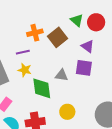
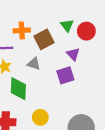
purple square: (84, 68) -> (65, 75), turned -36
gray triangle: (61, 75) -> (34, 64), moved

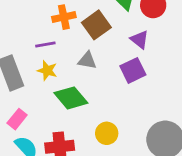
green diamond: (18, 89) -> (71, 98), turned -35

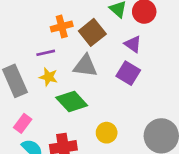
gray triangle: (87, 60) -> (85, 66), size x1.4
purple square: (133, 70) -> (128, 73), turned -30

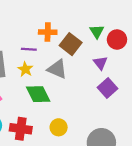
brown square: (92, 32) -> (71, 44), turned -30
purple square: (128, 73) -> (107, 88), moved

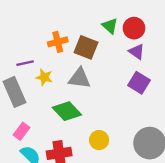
purple line: (29, 49) -> (25, 63), moved
purple triangle: (100, 63) -> (137, 52), moved
yellow star: (25, 69) -> (44, 77), moved

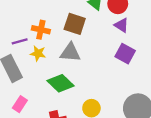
orange cross: (58, 42) -> (41, 30), moved, turned 30

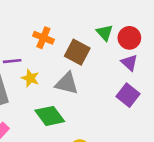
orange cross: (41, 30) -> (43, 38), moved

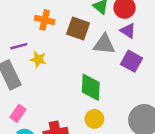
gray triangle: (67, 83) -> (104, 44), moved
green diamond: (50, 116) -> (91, 87), moved, turned 48

